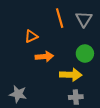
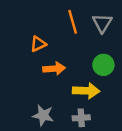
gray star: (18, 94) -> (43, 115), moved
gray cross: (76, 97) -> (81, 118), moved

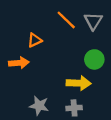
orange line: (73, 22) -> (66, 20), turned -30
orange arrow: (54, 69) -> (19, 63), moved

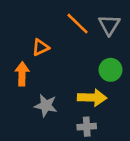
orange arrow: (19, 63) -> (22, 74), turned -84
gray star: (39, 106) -> (46, 105), moved

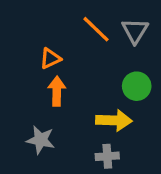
orange arrow: (22, 74) -> (57, 91), moved
gray star: (46, 105) -> (41, 140), moved

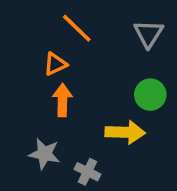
orange line: (96, 29) -> (77, 28), moved
gray cross: (107, 156) -> (88, 172), moved, turned 30

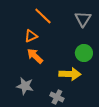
orange arrow: (62, 100) -> (35, 56), turned -48
gray cross: (88, 172) -> (57, 97), moved

